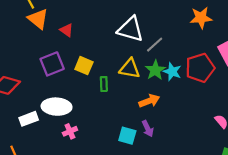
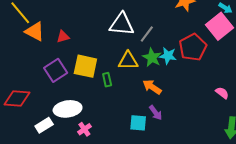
red triangle: (67, 30) -> (63, 37), turned -40
yellow square: (84, 66) -> (85, 66), size x1.4
orange arrow: (149, 101) -> (152, 87), turned -114

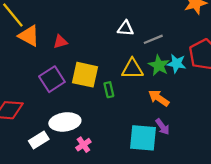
white triangle: (122, 24) -> (125, 28), size x0.6
gray line: (147, 34) -> (153, 39), turned 30
cyan square: (138, 123) -> (143, 138), size x1.5

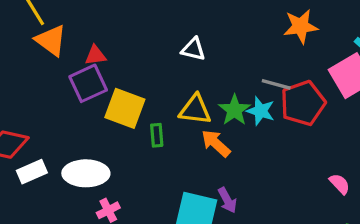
gray line: (153, 39) -> (276, 84), moved, turned 30
purple square: (52, 79) -> (88, 83), moved
orange arrow: (159, 98) -> (216, 143), moved
white rectangle: (39, 140) -> (32, 172), moved

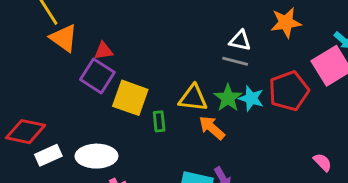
white triangle: (193, 49) -> (240, 41), moved
purple square: (88, 83) -> (97, 76), turned -32
gray line: (276, 84) -> (235, 61), moved

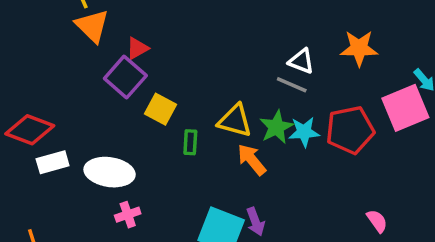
red triangle: (104, 51) -> (137, 48), turned -30
yellow square: (130, 98) -> (160, 109), size x0.7
cyan star: (251, 98) -> (304, 132), turned -30

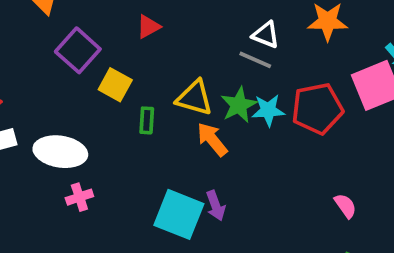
red triangle: (137, 48) -> (148, 27), moved

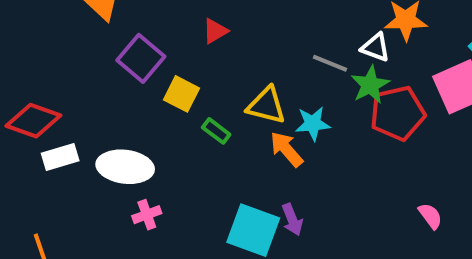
white triangle: (266, 35) -> (375, 47), moved
green star: (239, 105) -> (370, 85), moved
cyan star: (268, 110) -> (313, 124), moved
green rectangle: (147, 120) -> (216, 131), turned -55

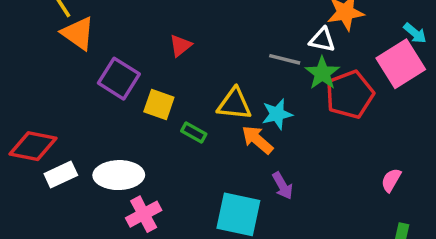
pink cross: (147, 215) -> (144, 214), size x1.4
pink semicircle: (430, 216) -> (391, 180), turned -105
purple arrow: (292, 220) -> (283, 186), moved

